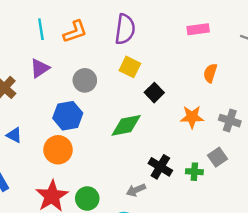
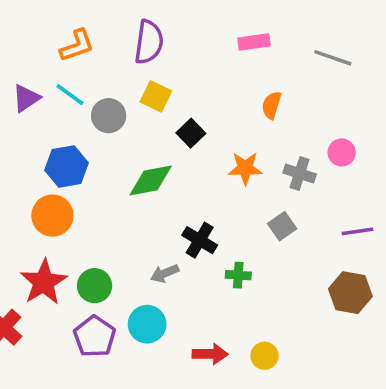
cyan line: (41, 29) -> (70, 95), moved, turned -45
gray circle: (85, 80) -> (109, 116), moved
green cross: (194, 172) -> (238, 275), moved

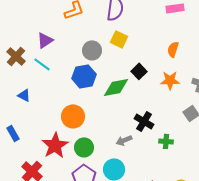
cyan line: (70, 95) -> (42, 64), moved
orange semicircle: (272, 105) -> (173, 49), moved
black square: (191, 133) -> (139, 71), moved
blue hexagon: (66, 166) -> (84, 76), moved
orange circle: (52, 216) -> (73, 116), moved

